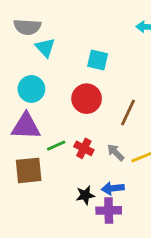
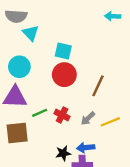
cyan square: (98, 60) -> (63, 51), moved
gray arrow: (116, 152) -> (88, 118), turned -88

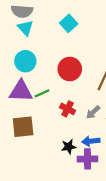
cyan triangle: (31, 33) -> (25, 28), moved
cyan square: (63, 51) -> (69, 23), moved, turned 35
green line: (40, 113) -> (42, 93), moved

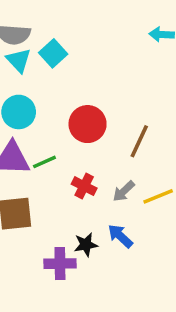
cyan square: (69, 23) -> (53, 53), moved
blue arrow: (91, 141) -> (120, 236), turned 49
purple cross: (88, 159) -> (60, 264), moved

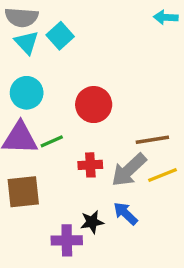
brown line: (139, 141) -> (152, 140), moved, turned 56
red cross: (84, 186) -> (90, 165), turned -30
gray arrow: (124, 191) -> (129, 170), size x1.6

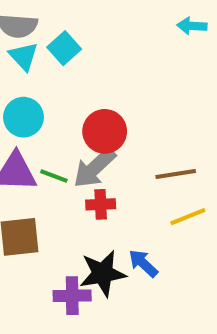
green line: (52, 141) -> (54, 176), turned 45
gray arrow: (129, 170) -> (95, 168), moved
black star: (92, 222) -> (103, 273), size x1.6

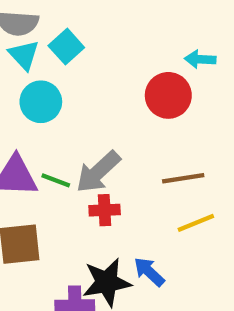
cyan arrow: (192, 26) -> (200, 59), moved
cyan circle: (23, 117) -> (41, 102), moved
red circle: (105, 131) -> (168, 95), moved

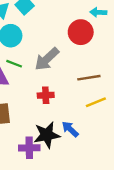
gray arrow: (98, 172) -> (47, 59), moved
green line: (56, 180) -> (14, 64), moved

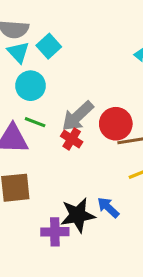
red circle: (81, 32) -> (116, 124), moved
red cross: (46, 95) -> (72, 139), moved, turned 35

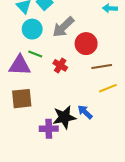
gray arrow: (78, 116) -> (63, 27), moved
red circle: (116, 124) -> (86, 44), moved

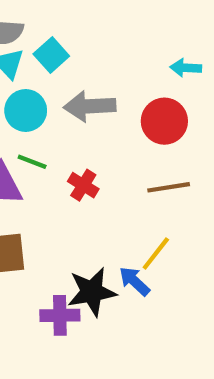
gray arrow: (63, 27) -> (90, 106), turned 40
red circle: (86, 44) -> (164, 121), moved
yellow line: (108, 88) -> (156, 253), moved, turned -30

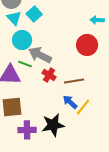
gray arrow: (90, 106) -> (40, 55), moved, turned 30
brown line: (169, 187) -> (74, 81), moved
blue arrow: (134, 281) -> (70, 102), moved
purple cross: (60, 315) -> (27, 130), moved

